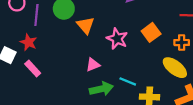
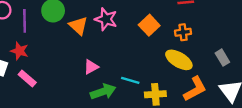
pink star: (117, 39) -> (106, 19), moved

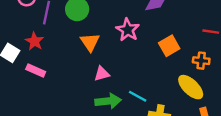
orange triangle: (78, 26) -> (90, 42), moved
pink rectangle: (27, 78) -> (36, 70), turned -30

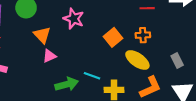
orange square: (169, 46) -> (113, 37), moved
pink triangle: (102, 74) -> (49, 56), moved

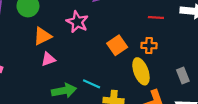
orange triangle: (42, 35) -> (43, 36), turned 42
yellow ellipse: (137, 60) -> (141, 71), turned 30

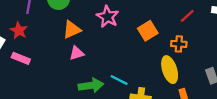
red line: (156, 17) -> (187, 16), turned -49
orange square: (117, 45) -> (148, 31), moved

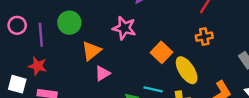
orange square: (148, 31) -> (162, 52), moved
yellow ellipse: (170, 70) -> (187, 70), moved

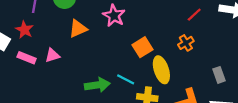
orange cross: (204, 37) -> (186, 43), turned -35
pink triangle: (103, 73) -> (52, 55), moved

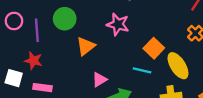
pink triangle: (52, 55) -> (99, 80), moved
cyan line: (126, 79) -> (142, 70), moved

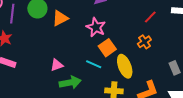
pink star: (118, 24) -> (96, 27), moved
orange triangle: (86, 46) -> (60, 18), moved

